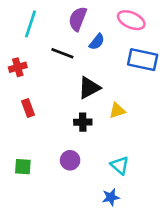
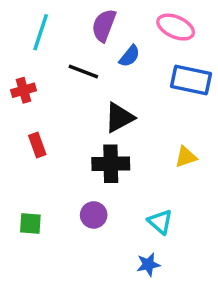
yellow triangle: (117, 111) -> (186, 157), moved
black cross: (83, 122) -> (111, 164), size x1.5

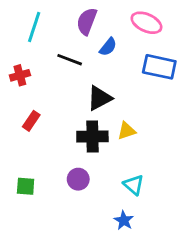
red rectangle: (37, 145) -> (31, 121), turned 54
yellow triangle: (186, 157) -> (127, 131), moved
blue star: (148, 264) -> (124, 220), turned -30

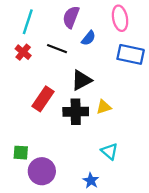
pink ellipse: (146, 23) -> (120, 18), turned 55
red cross: (20, 75) -> (23, 52), moved, turned -35
red rectangle: (31, 121) -> (43, 99), moved, size x1.5
purple circle: (78, 179) -> (42, 171), moved, size x1.5
blue star: (124, 220) -> (91, 181), moved

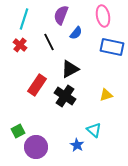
black line: (57, 49) -> (49, 42), turned 42
yellow triangle: (104, 107) -> (106, 95), moved
black cross: (76, 112) -> (65, 96), turned 35
green square: (21, 153) -> (18, 131), turned -32
blue star: (91, 181) -> (77, 145), moved

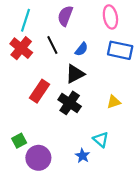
blue semicircle: (76, 33) -> (81, 49), moved
red cross: (20, 45) -> (21, 48), size x1.5

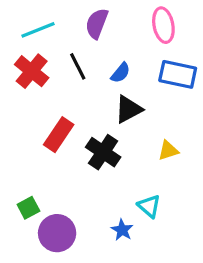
cyan line: (25, 20) -> (38, 30), turned 50
black triangle: (75, 74) -> (128, 109), moved

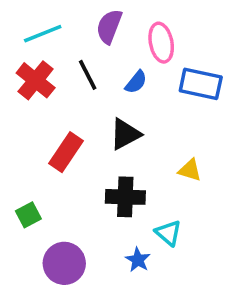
pink ellipse: (163, 25) -> (161, 43), moved
black triangle: (128, 109) -> (125, 134), moved
yellow triangle: (168, 151) -> (190, 170), turned 35
black cross: (103, 152) -> (125, 197), moved, turned -32
green square: (28, 208) -> (28, 215), moved

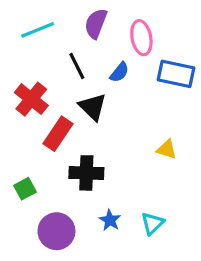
red cross: (36, 80) -> (31, 99), moved
black triangle: (125, 134) -> (93, 107), moved, turned -48
black cross: (125, 197) -> (86, 173), moved
cyan triangle: (168, 233) -> (152, 223), moved, turned 35
blue star: (138, 260) -> (110, 220), moved

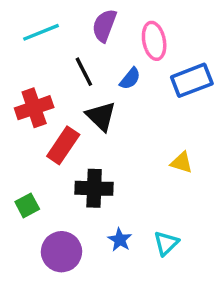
blue rectangle: (176, 74) -> (192, 80), turned -33
red cross: (31, 99) -> (34, 108), turned 32

